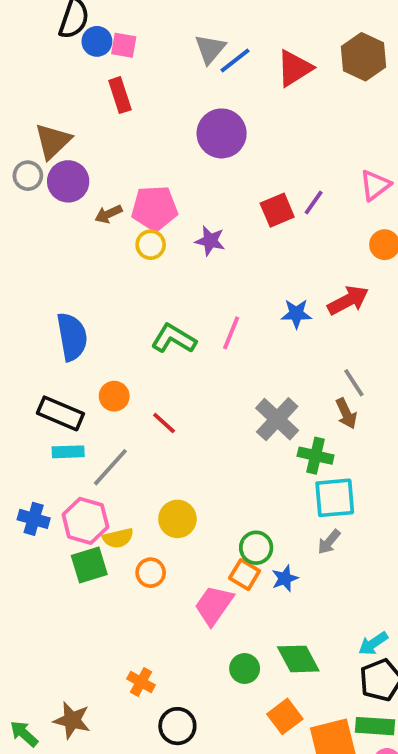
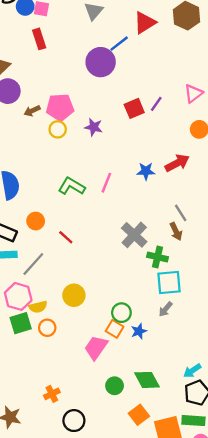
blue line: (235, 61) -> (119, 44), moved
orange circle: (151, 573) -> (47, 328), moved
orange cross: (141, 682) -> (52, 394), turned 35

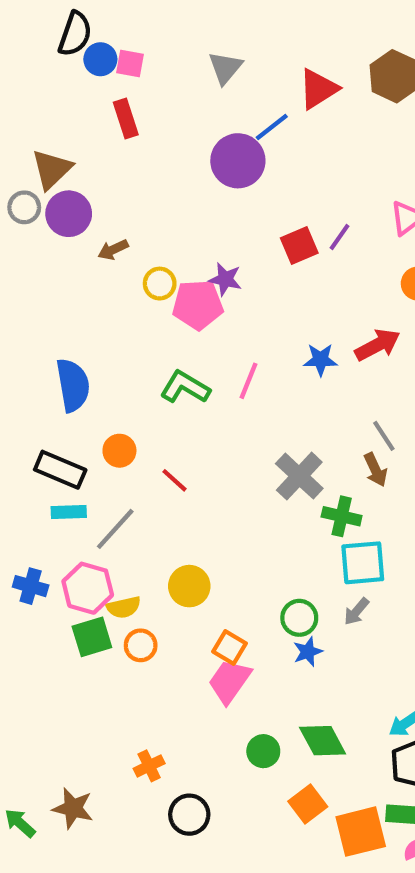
pink pentagon: (60, 107) -> (198, 305), moved
green circle: (121, 313) -> (299, 618), moved
orange square: (115, 329) -> (229, 647), moved

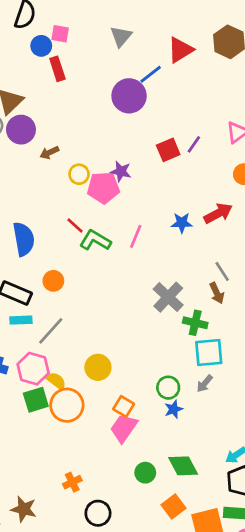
blue circle: (100, 59) -> (41, 46), moved
red line: (174, 480) -> (75, 226), moved
yellow semicircle: (124, 607) -> (56, 381), turned -130
orange circle: (141, 645) -> (67, 405), size x1.6

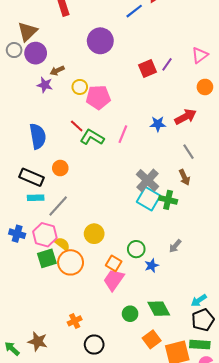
purple circle: (129, 96) -> (100, 41), moved
purple star: (121, 171) -> (45, 85), moved
gray line: (222, 271) -> (189, 152), moved
cyan square: (209, 352) -> (149, 199), moved, turned 35
green circle: (168, 388) -> (136, 249), moved

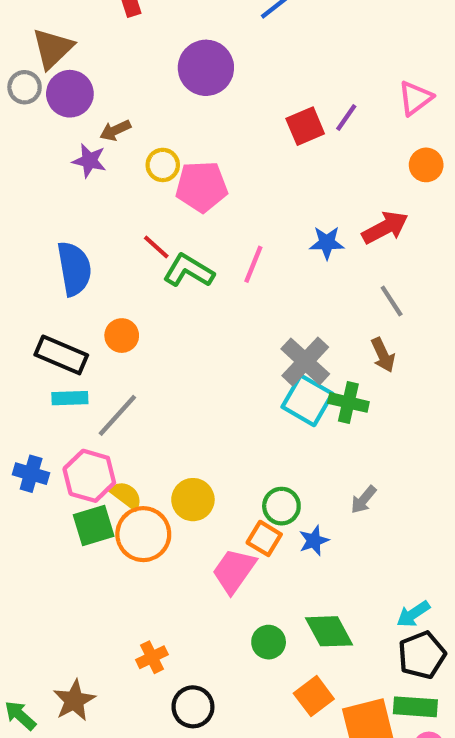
yellow circle: (94, 234) -> (193, 500), moved
orange square: (114, 263) -> (264, 538), moved
brown star: (38, 341) -> (74, 700), turned 30

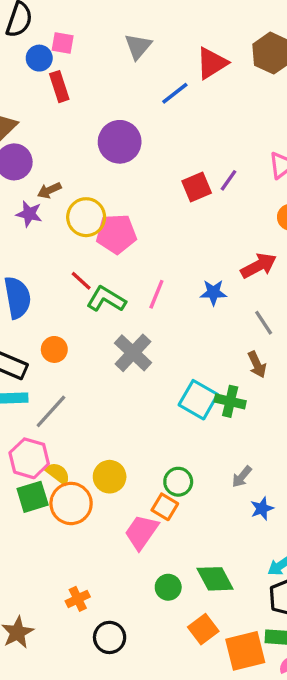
yellow circle: (163, 165) -> (86, 217), size x1.5
blue star: (327, 243) -> (213, 293), moved
gray cross: (305, 361) -> (133, 353), moved
blue star: (314, 541) -> (262, 509), moved

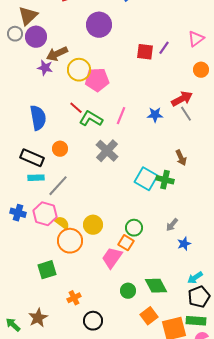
red square: (197, 187) -> (145, 52), turned 30
brown arrow: (49, 190) -> (57, 54), size x1.5
gray line: (264, 323) -> (186, 114), moved
green square: (33, 497) -> (47, 270), moved

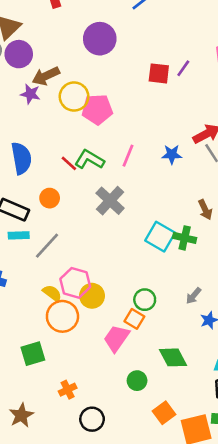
red line: (76, 108) -> (69, 163), moved
pink hexagon: (45, 214) -> (75, 283), moved
green diamond: (156, 286) -> (173, 357), moved

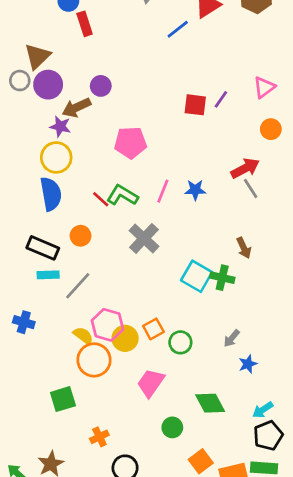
purple circle: (100, 39) -> (101, 86), moved, size x0.6
yellow circle: (74, 97) -> (56, 157), moved
blue star: (172, 154) -> (195, 190), moved
orange square: (134, 319) -> (153, 329), moved, turned 30

